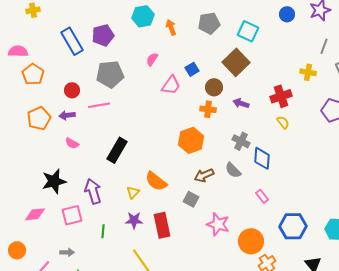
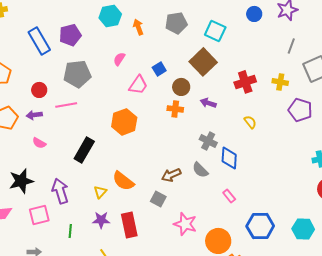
yellow cross: (308, 72) -> (280, 82), moved
red cross: (281, 96) -> (245, 82), moved
orange hexagon: (191, 140) -> (124, 122), moved

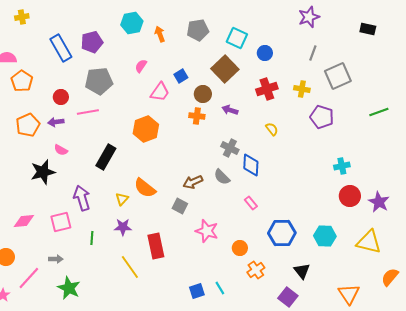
blue circle: (254, 14) -> (265, 53), moved
black star: (21, 181) -> (43, 172), moved
red rectangle: (129, 225) -> (156, 246), moved
orange circle: (218, 241) -> (240, 248), size x0.6

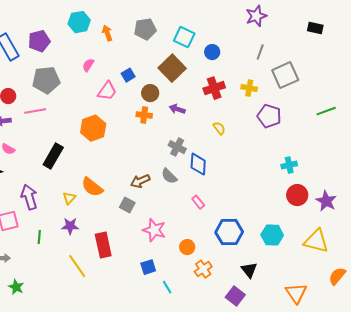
green star: (69, 288) -> (16, 287), size x0.7
blue square: (197, 291) -> (148, 267), moved

